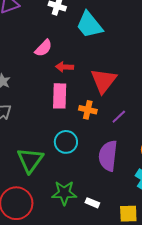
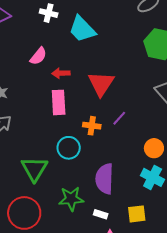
orange cross: (88, 110) -> (92, 126), moved
purple semicircle: (108, 156) -> (104, 179), moved
white rectangle: (92, 203) -> (101, 214), moved

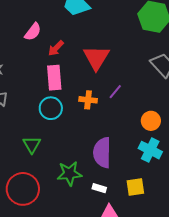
red arrow: (61, 73) -> (56, 48), turned -42
cyan circle: (69, 148) -> (51, 108), moved
green triangle: (34, 169) -> (32, 145), size x0.7

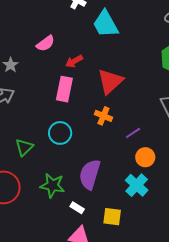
pink semicircle: (33, 32) -> (46, 43), moved
purple line: (115, 92) -> (133, 133), moved
orange cross: (88, 100) -> (103, 116), moved
cyan circle: (51, 108) -> (60, 133), moved

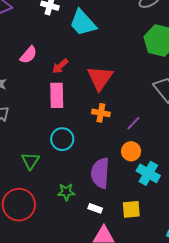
orange circle: (145, 157) -> (131, 151), moved
green star: (52, 185) -> (66, 192), size x0.7

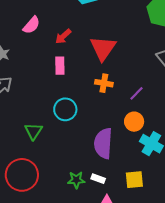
pink rectangle: (57, 95) -> (60, 66), size x0.7
green star: (66, 192) -> (76, 180), moved

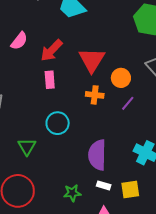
red arrow: (63, 36) -> (51, 50), size x1.4
orange circle: (134, 122) -> (121, 78), moved
white rectangle: (98, 179) -> (104, 185), moved

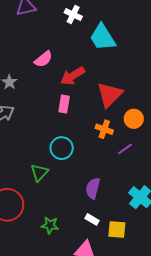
purple line: (128, 103) -> (125, 149), moved
green triangle: (27, 147) -> (39, 173), moved
purple semicircle: (97, 155) -> (93, 188), size x0.7
green star: (72, 193) -> (50, 225), moved

